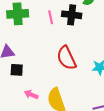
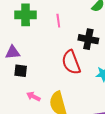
black cross: (72, 15) -> (88, 39), moved

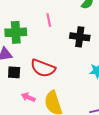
green cross: (26, 15) -> (16, 32), moved
red semicircle: (71, 62) -> (43, 68), moved, turned -45

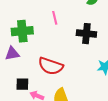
black square: (14, 72) -> (22, 84), moved

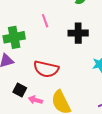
black square: (22, 84) -> (20, 90), turned 32

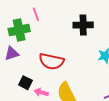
pink line: (45, 21) -> (36, 14), moved

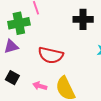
black square: (25, 83) -> (12, 78), moved

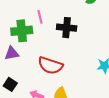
black cross: (83, 19) -> (67, 28), moved

